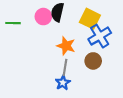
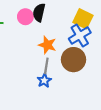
yellow square: (90, 19) -> (83, 19), moved
brown circle: (93, 61) -> (73, 60), size x1.5

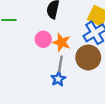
pink circle: (25, 17) -> (43, 39), moved

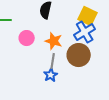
pink circle: (43, 39) -> (27, 38), moved

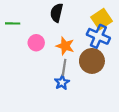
yellow square: (88, 16) -> (102, 19), turned 30
blue cross: (85, 32) -> (98, 36), turned -35

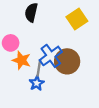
blue cross: (98, 36) -> (51, 56), moved, turned 30
orange star: (65, 46) -> (21, 60), moved

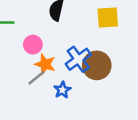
yellow square: (77, 19) -> (108, 18), turned 30
gray line: (39, 68) -> (37, 78), moved, turned 42

